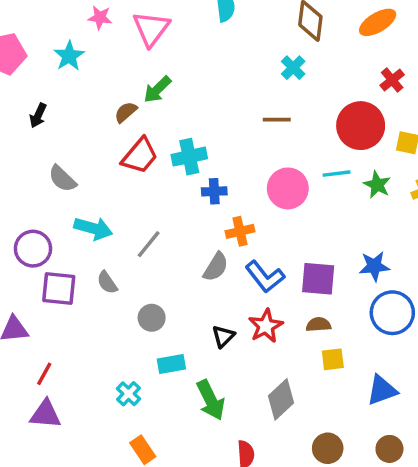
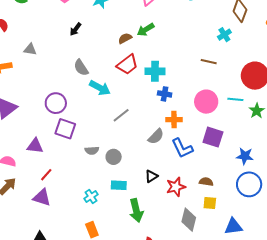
cyan arrow: (93, 228) -> (100, 88), moved
purple square: (318, 279) -> (213, 137), moved
gray semicircle: (107, 283) -> (92, 150), moved, turned -72
red star: (266, 326) -> (176, 187), moved
gray diamond: (281, 399) -> (189, 220), moved, turned -45

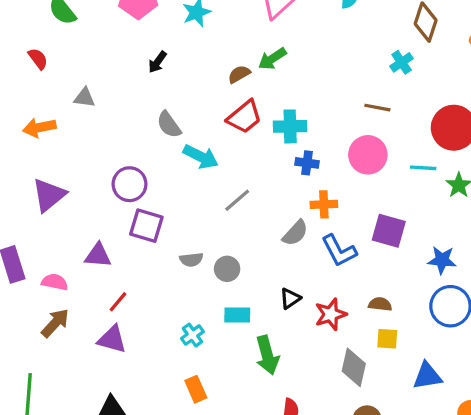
pink circle: (206, 102) -> (368, 155), moved

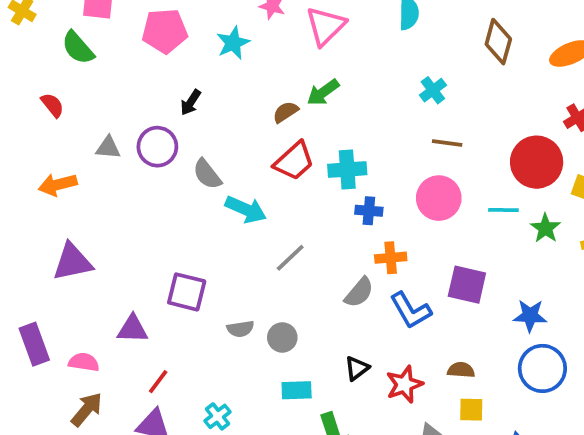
cyan cross: (402, 62) -> (433, 90), moved
purple circle: (129, 184) -> (157, 147), moved
purple triangle: (49, 195) -> (72, 262), turned 30
cyan cross: (192, 335) -> (218, 416), moved

